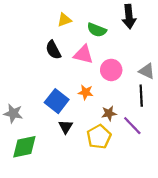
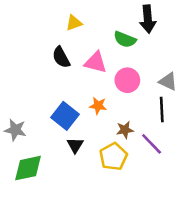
green semicircle: (97, 30) -> (125, 39), moved

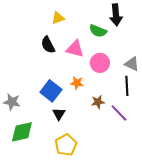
yellow pentagon: (113, 157) -> (66, 145), moved

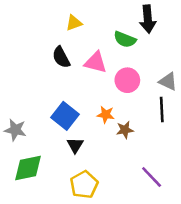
orange star: (77, 83) -> (106, 115), moved
purple line: (119, 113) -> (152, 177), moved

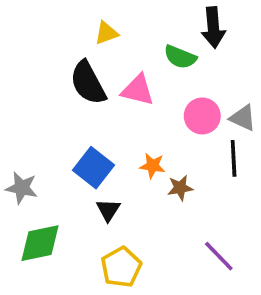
black semicircle: (61, 57) -> (88, 83), size x1.4
pink circle: (127, 80) -> (202, 116), moved

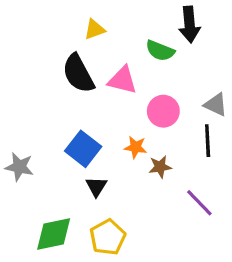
pink circle: (202, 116) -> (163, 111), moved
green diamond: (40, 243) -> (54, 234), moved
purple line: (219, 256) -> (199, 203), moved

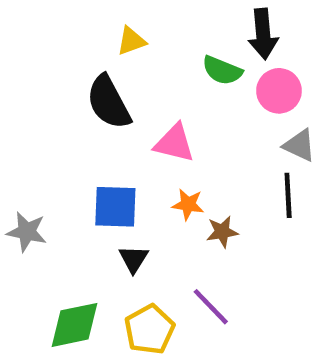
pink triangle: (122, 80) -> (174, 143), moved
pink circle: (163, 111) -> (279, 91), moved
blue square: (83, 149) -> (115, 207), turned -36
purple line: (199, 203) -> (211, 307), moved

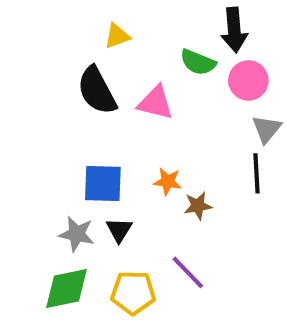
pink triangle: (174, 143) -> (155, 103), moved
gray triangle: (299, 145) -> (267, 129), turned 44
gray star: (27, 232) -> (77, 234), moved
yellow pentagon: (149, 329) -> (133, 293), turned 30

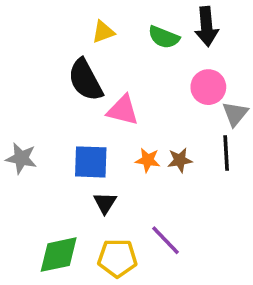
green semicircle: (198, 62) -> (164, 37), moved
pink circle: (248, 80) -> (208, 87), moved
pink triangle: (155, 103) -> (123, 110), moved
brown star: (198, 206) -> (180, 160), moved
gray star: (77, 234) -> (21, 158), moved

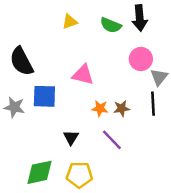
black semicircle: (85, 80) -> (21, 61), moved
blue square: (91, 162) -> (44, 96), moved
purple line: (166, 240) -> (112, 140), moved

